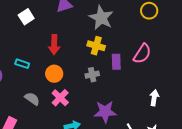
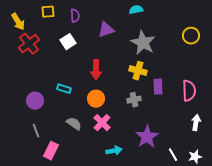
pink semicircle: (142, 54) -> (189, 91), moved, turned -35
purple star: (105, 112) -> (147, 137), turned -30

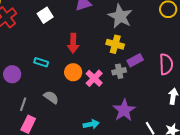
purple rectangle: (158, 87) -> (135, 60), turned 63
gray cross: (134, 100) -> (119, 71), moved
pink cross: (102, 123) -> (94, 78), moved
gray line: (36, 131) -> (23, 104), moved, turned 40

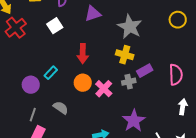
cyan rectangle: (41, 62) -> (51, 73), turned -64
purple circle: (12, 74) -> (31, 85), moved

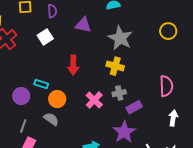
purple triangle: (93, 14) -> (83, 25), turned 30
purple rectangle: (145, 71) -> (134, 107), moved
cyan rectangle: (51, 73) -> (41, 84), turned 64
orange circle: (83, 83) -> (57, 99), moved

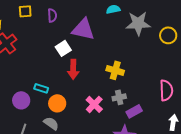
purple triangle: (83, 25) -> (83, 29), size x1.4
white square: (45, 37) -> (63, 48), moved
gray star: (120, 38) -> (138, 23), moved, turned -30

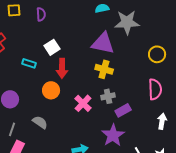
purple triangle: (83, 29) -> (103, 43), moved
yellow circle: (168, 35) -> (157, 54), moved
cyan rectangle: (41, 88) -> (29, 63), moved
orange circle: (57, 103) -> (51, 90), moved

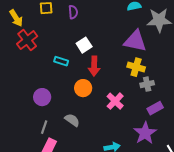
gray cross: (108, 96) -> (147, 84), moved

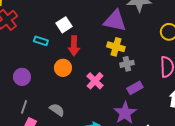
gray semicircle: (72, 120) -> (57, 110), moved

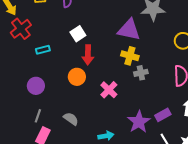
cyan rectangle: (41, 41) -> (43, 50), moved, turned -32
purple rectangle: (135, 88) -> (163, 115), moved

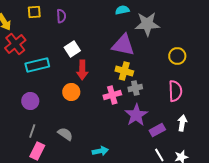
cyan rectangle: (43, 50) -> (37, 65), size x1.6
pink cross: (109, 90) -> (112, 95), moved, turned 30
purple star: (139, 122) -> (136, 115), moved

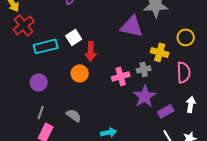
white square: (72, 49) -> (74, 37), moved
yellow cross: (124, 71) -> (160, 52), moved

